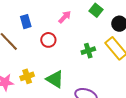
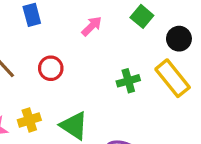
blue rectangle: (26, 22) -> (32, 15), moved
red circle: (48, 40) -> (51, 68), moved

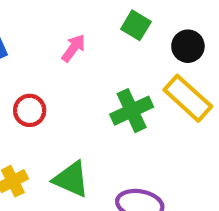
green cross: (128, 81) -> (132, 111), size x1.4

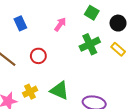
yellow rectangle: (188, 98) -> (118, 49), size x0.6
green cross: (132, 111) -> (90, 44), moved

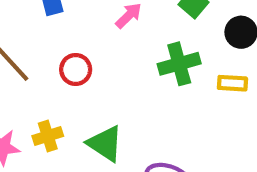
yellow rectangle: (118, 49) -> (232, 83), turned -48

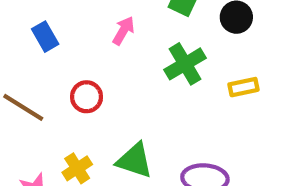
yellow rectangle: (232, 83) -> (243, 87), moved

